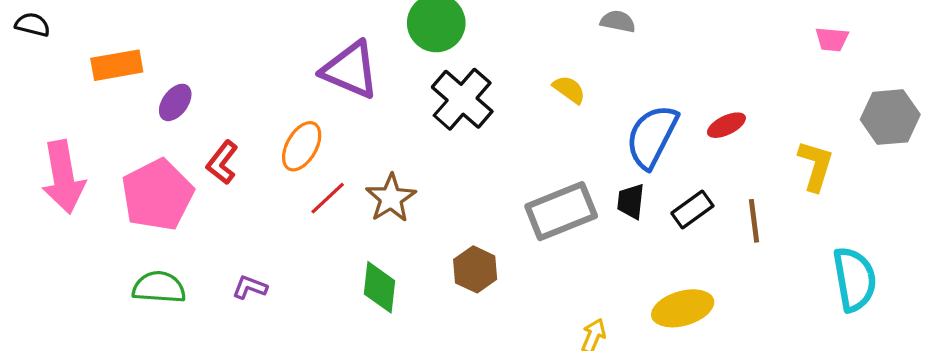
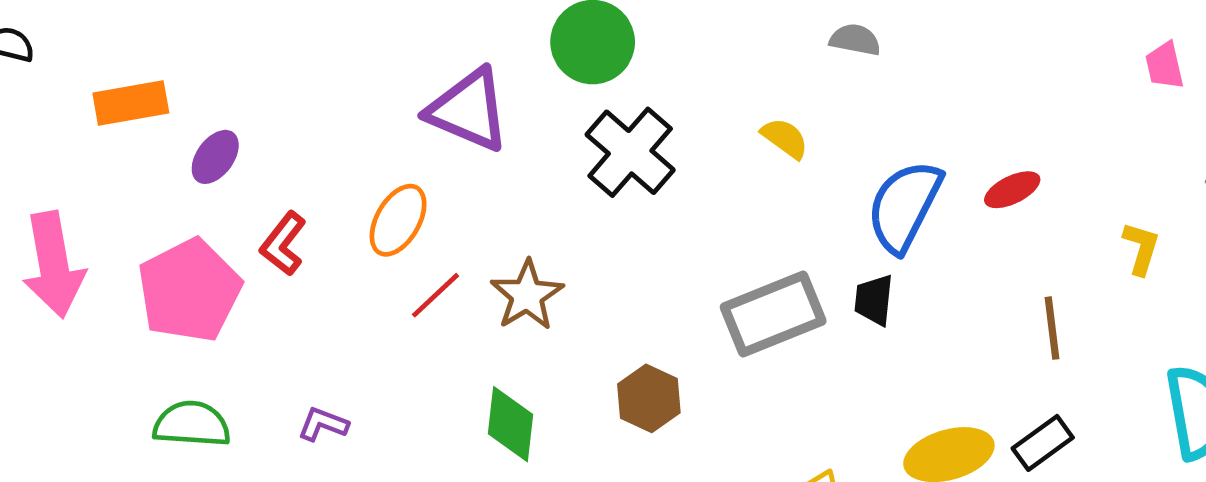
pink trapezoid: (832, 39) -> (1165, 65), turned 72
yellow L-shape: (816, 166) -> (1141, 248), size x0.7
black rectangle: (692, 209) -> (1043, 443), moved

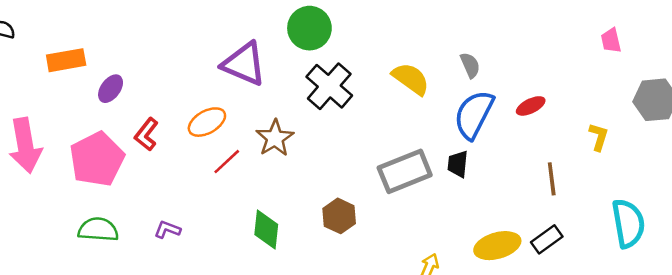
gray semicircle: (855, 40) -> (470, 65), moved, turned 55
yellow semicircle: (785, 138) -> (411, 79), size x1.5
orange ellipse: (398, 220) -> (207, 122), turned 30
brown star: (527, 295) -> (275, 138), moved

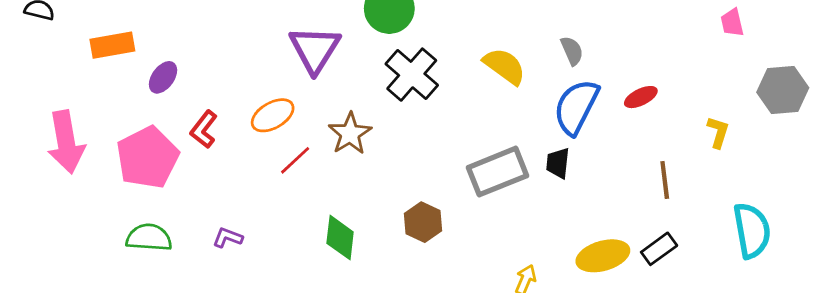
purple triangle: (244, 64) -> (315, 49), turned 39

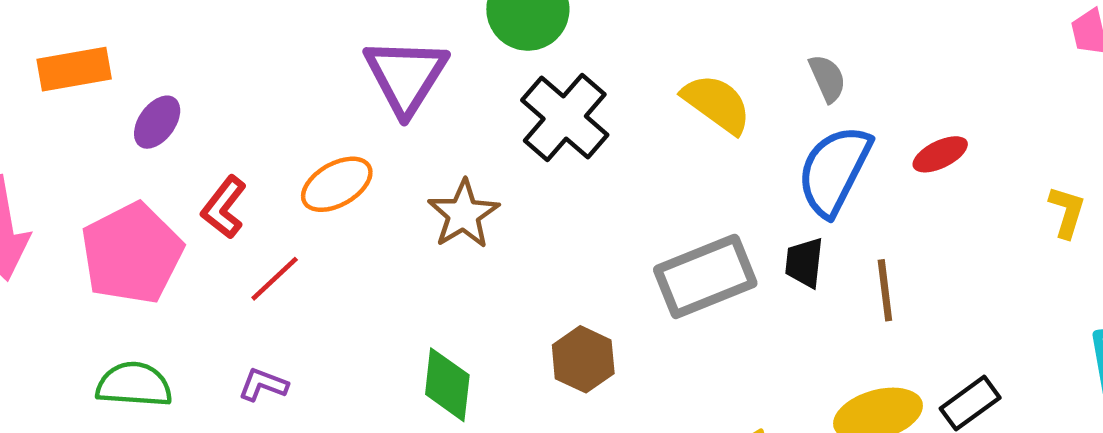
red line: (295, 160) -> (275, 279), moved
brown line: (665, 180) -> (885, 290), moved

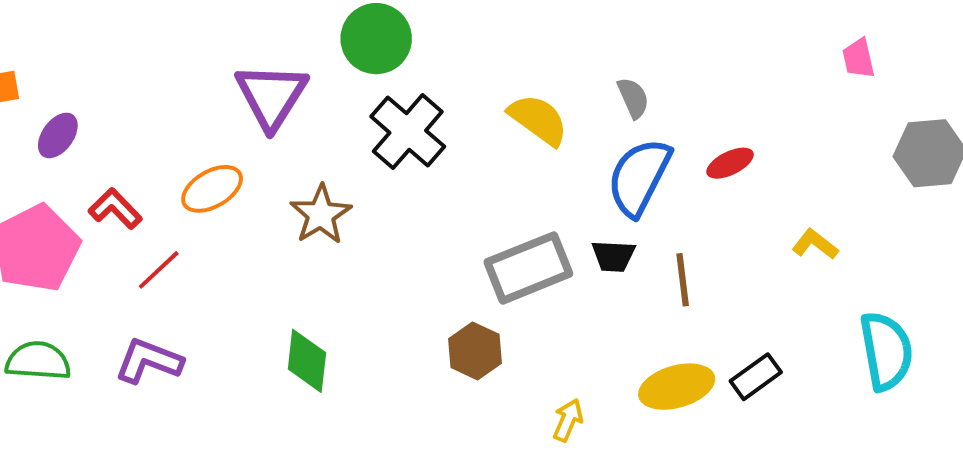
red L-shape: (224, 207) -> (115, 209), turned 98
yellow L-shape: (1067, 212) -> (815, 244), moved, turned -69
black trapezoid: (804, 263) -> (613, 256), turned -93
brown hexagon: (583, 359) -> (475, 351), moved
purple L-shape: (263, 385) -> (149, 361), size x1.6

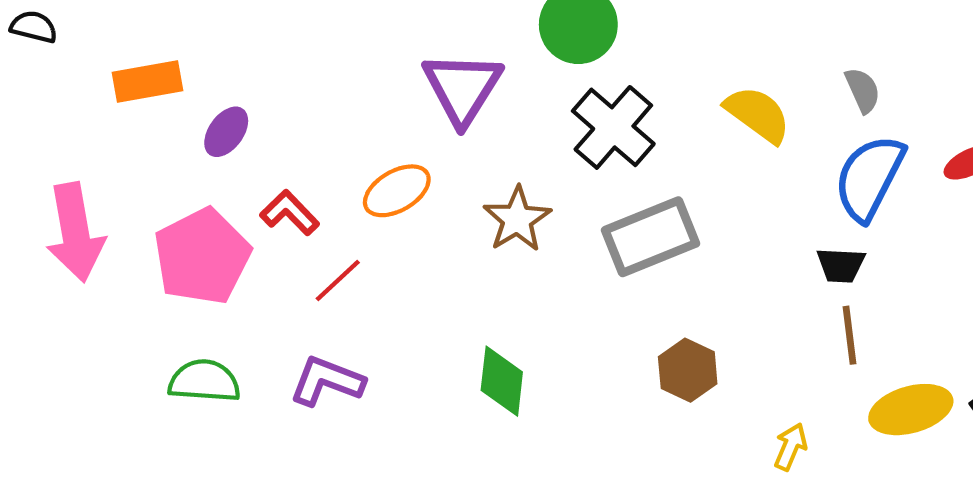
gray rectangle: (528, 268) -> (651, 237), moved
brown line: (683, 280) -> (850, 335), moved

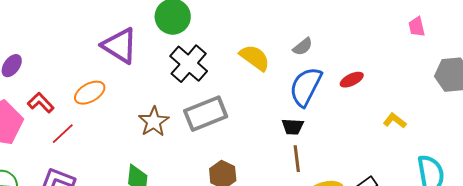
purple triangle: (462, 88) -> (120, 46), turned -30
gray semicircle: (863, 90) -> (303, 47), turned 75
brown star: (517, 219) -> (154, 122), moved

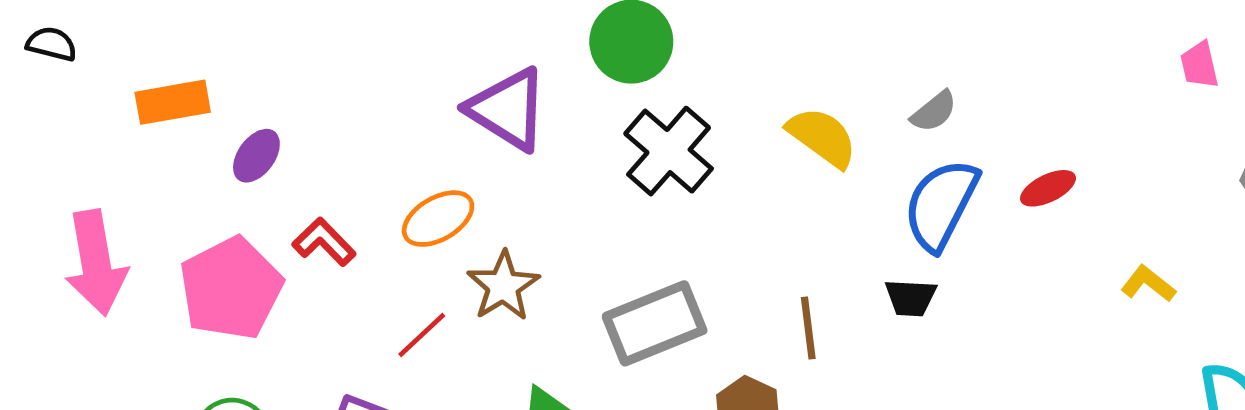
gray rectangle: (206, 114) -> (655, 323), moved
brown star: (154, 122) -> (503, 286), moved
red line: (63, 134) -> (422, 335), moved
brown line: (297, 159) -> (808, 328), moved

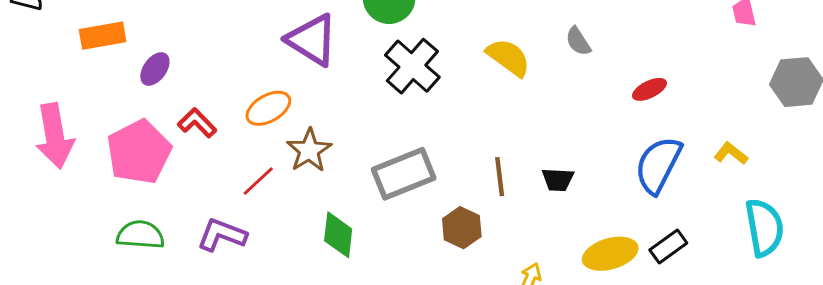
gray semicircle: (934, 111) -> (578, 41), turned 96
blue semicircle: (941, 205) -> (658, 165), moved
yellow L-shape: (1148, 284) -> (731, 153), moved
black trapezoid: (911, 298) -> (558, 180), moved

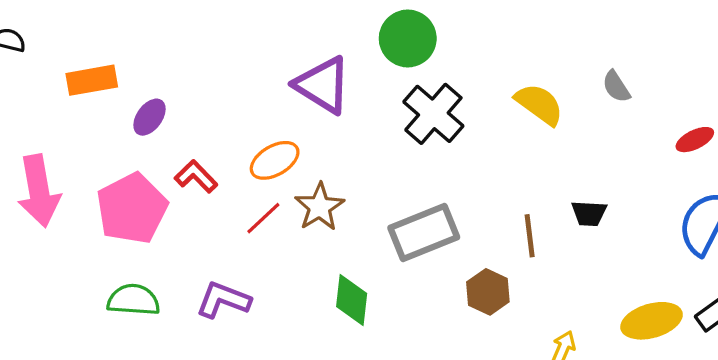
black trapezoid: (558, 180) -> (589, 213), moved
red line: (258, 181) -> (263, 218), moved

